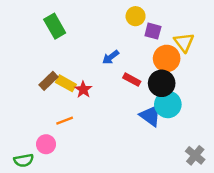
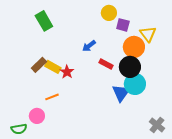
blue triangle: (150, 116) -> (121, 93), turned 30

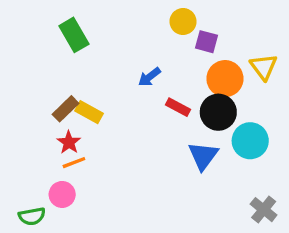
yellow triangle: (148, 34) -> (264, 67), moved
red star: (67, 72) -> (69, 142), moved
cyan circle: (135, 84) -> (250, 141), moved
orange line: (52, 97) -> (74, 163), moved

